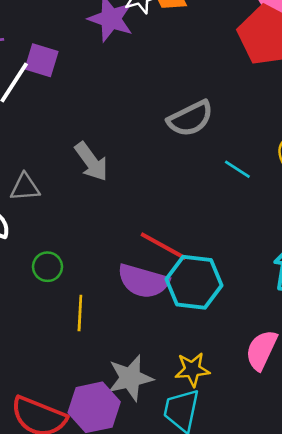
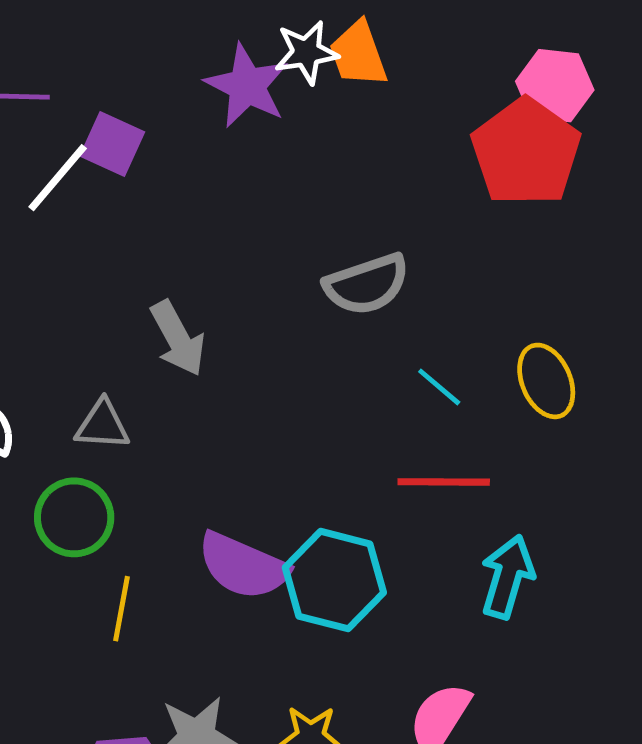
gray triangle: (25, 187) -> (103, 425), moved
red line: (163, 246) -> (444, 482), moved, turned -36
green circle: (47, 267) -> (74, 517), size x1.4

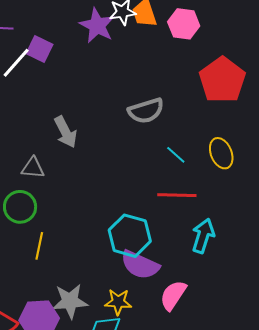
pink hexagon: (555, 86) -> (184, 24), moved
red pentagon: (526, 152) -> (222, 80), moved
purple semicircle: (243, 566) -> (140, 265), moved

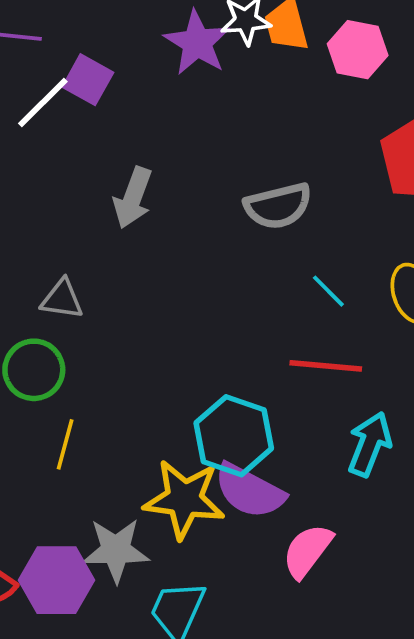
gray arrow: (66, 132) -> (133, 198), moved, turned 44
yellow star: (118, 302) -> (184, 499), moved, size x1.6

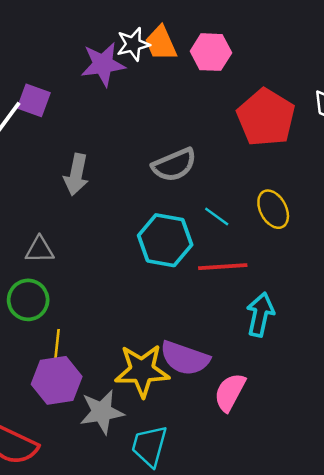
purple star: (197, 43) -> (103, 64), turned -30
cyan hexagon: (234, 436) -> (165, 240), moved
purple hexagon: (57, 580) -> (57, 380), moved

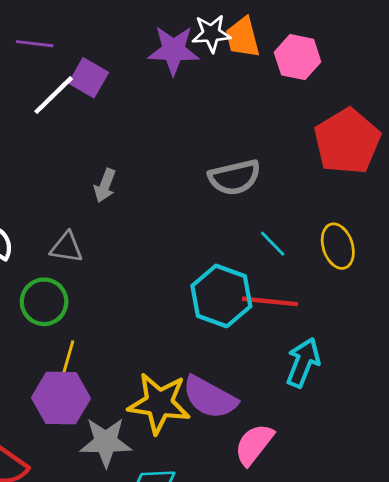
gray arrow: (76, 175) -> (105, 186), moved, size x0.7
cyan hexagon: (165, 240) -> (221, 296), moved

